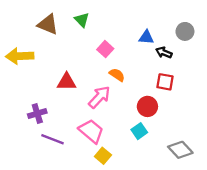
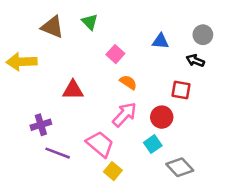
black arrow: (164, 53) -> (195, 60), moved
pink arrow: (99, 97) -> (124, 114), moved
gray diamond: (180, 150) -> (180, 167), moved

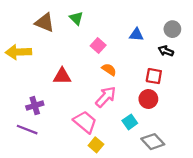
red circle: (162, 117) -> (148, 99), moved
purple line: (58, 153) -> (27, 130), moved

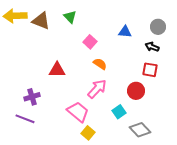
yellow arrow: (18, 52) -> (15, 16), moved
red square: (154, 76) -> (150, 70), moved

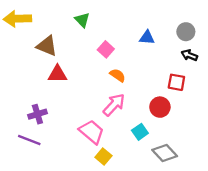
brown triangle: (41, 21) -> (47, 46), moved
black arrow: (152, 47) -> (189, 55), moved
red triangle: (57, 70) -> (57, 74), moved

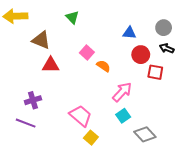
pink square: (106, 49) -> (87, 53), moved
pink arrow: (114, 105) -> (122, 92), moved
red circle: (160, 107) -> (141, 55), moved

